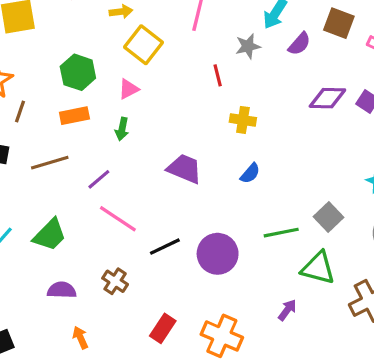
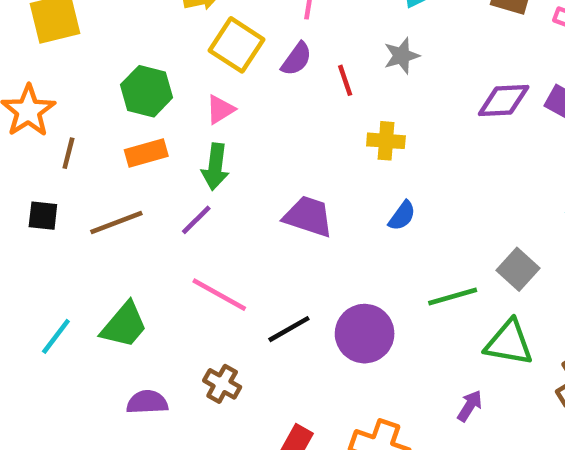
purple semicircle: (299, 44) -> (296, 59), moved
gray star: (248, 46) -> (402, 56), moved
green arrow: (122, 129) -> (215, 167), size x1.4
purple line: (99, 179) -> (196, 220), moved

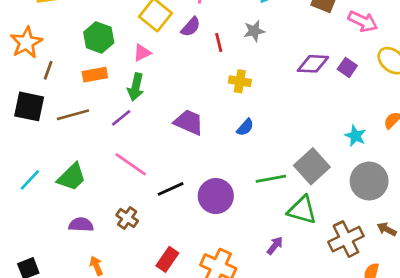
black square: (43, 216) -> (29, 106), size x1.6
gray square: (518, 269) -> (312, 166), size x1.4

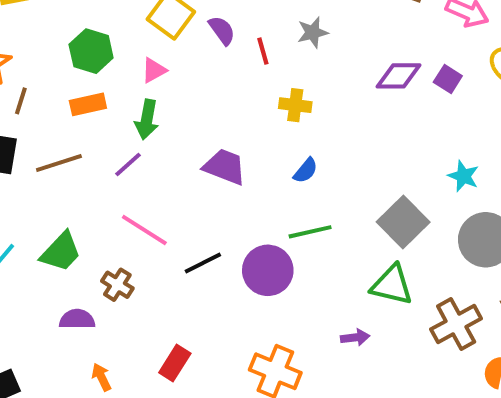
purple semicircle: (191, 27) -> (222, 30), turned -75
green line: (271, 179) -> (310, 232), moved
brown cross: (127, 218) -> (117, 285), moved
purple arrow: (275, 246) -> (355, 337), turned 48
red rectangle: (167, 259) -> (175, 363), moved

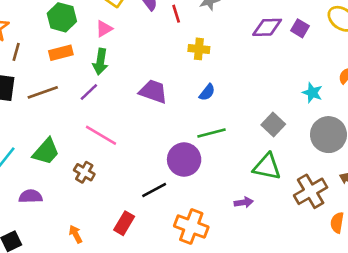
gray square: (403, 222) -> (273, 125), size x0.7
black line: (203, 263) -> (154, 190), moved
purple semicircle: (77, 319) -> (31, 196), moved

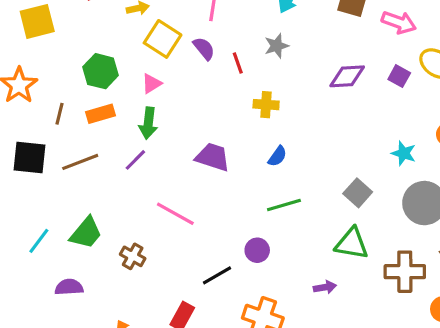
purple square: (300, 28) -> (399, 76), moved
brown line: (16, 52) -> (59, 114), moved
pink line: (101, 135) -> (175, 214), moved
purple circle: (184, 160) -> (257, 250), moved, size x0.6
brown cross: (311, 191) -> (405, 272), turned 32

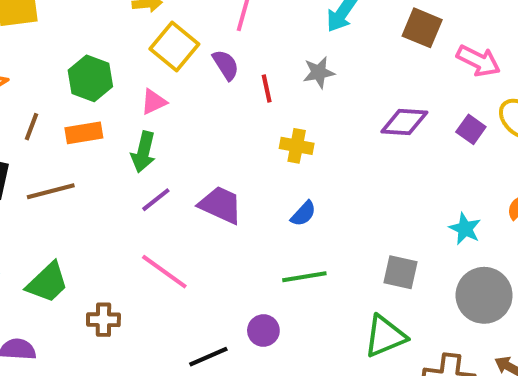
purple line: (135, 160) -> (156, 200), moved
gray square: (358, 193) -> (400, 272), turned -36
green triangle: (352, 244) -> (385, 336), turned -39
brown cross: (133, 256) -> (103, 320), turned -35

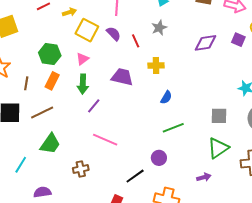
orange rectangle: (84, 133) -> (52, 81), turned -42
purple trapezoid: (221, 205) -> (122, 77), moved
green trapezoid: (47, 283) -> (50, 144), moved

